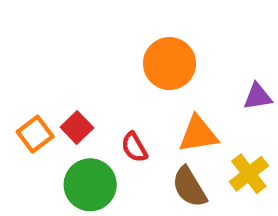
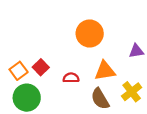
red semicircle: (134, 147) -> (71, 78), turned 119
green circle: (90, 185) -> (27, 98), moved

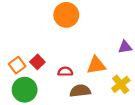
orange circle: (90, 33) -> (66, 15), moved
brown semicircle: (100, 99) -> (80, 91), moved, turned 114

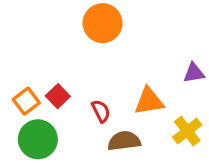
red semicircle: (65, 72) -> (101, 111), turned 64

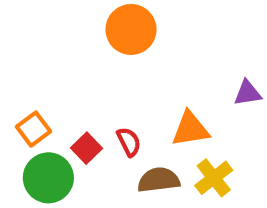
red square: (58, 96) -> (87, 148), moved
yellow cross: (187, 131) -> (214, 178), moved

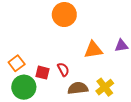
orange triangle: (190, 129) -> (93, 50), moved
red square: (87, 148) -> (43, 73), turned -32

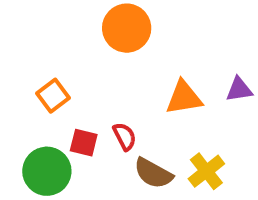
orange square: (17, 63) -> (53, 96), moved
brown semicircle: (78, 88) -> (153, 173), turned -144

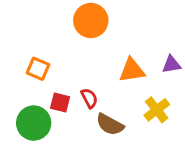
orange square: (53, 96) -> (38, 69), turned -30
yellow cross: (206, 171) -> (157, 110), moved

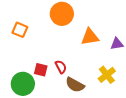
orange square: (38, 69) -> (20, 30), moved
orange triangle: (132, 70) -> (90, 37), moved

